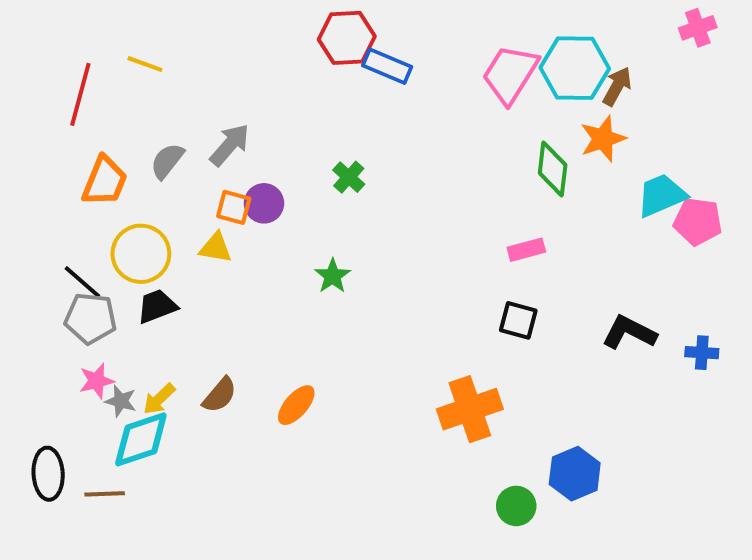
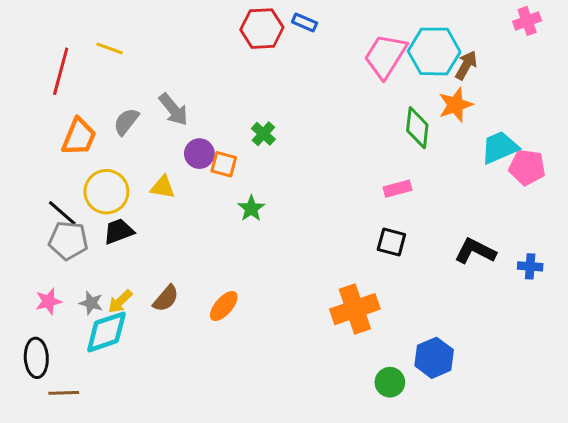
blue rectangle: (387, 66) -> (305, 22), moved, size x0.7
gray arrow: (230, 145) -> (173, 109), turned 100
orange square: (234, 207) -> (224, 164), moved
pink star: (97, 381) -> (48, 301), moved
brown line: (105, 494) -> (64, 393), moved

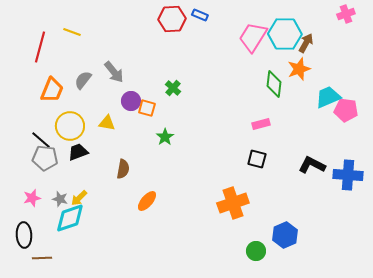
blue cross: (530, 266) -> (348, 175), size x1.8
brown semicircle: (166, 298) -> (123, 169), moved, turned -30

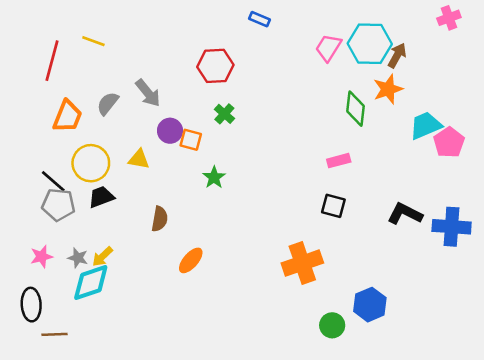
red hexagon: (172, 19) -> (215, 66), moved
pink trapezoid: (253, 37) -> (328, 48), size x0.7
pink pentagon: (346, 110) -> (449, 142), turned 30

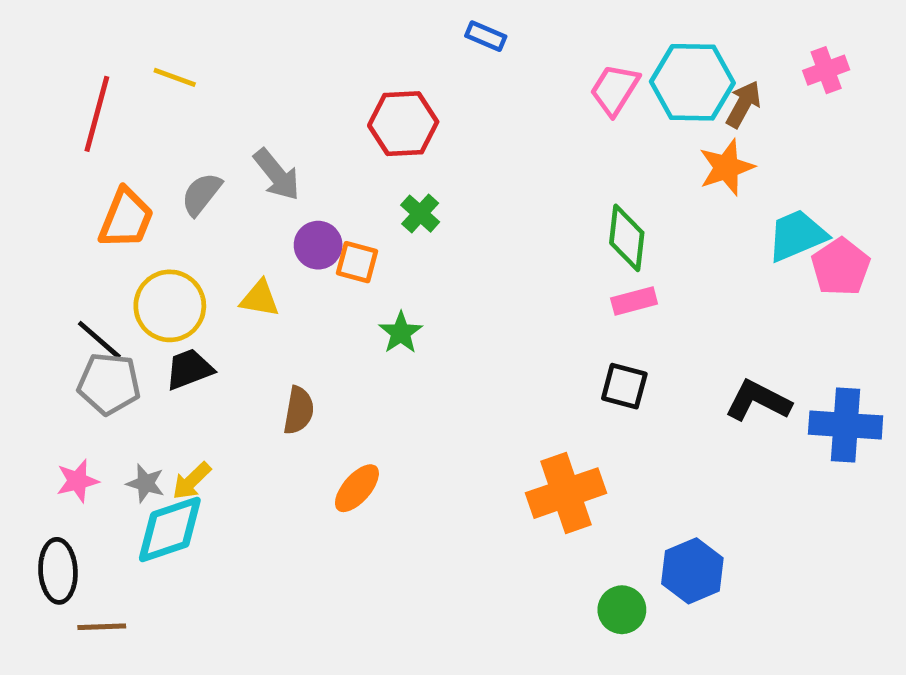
pink cross: (449, 18) -> (826, 70), moved
green diamond: (356, 109) -> (627, 238), moved

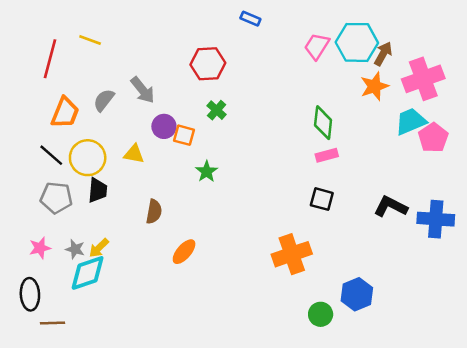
pink cross: (826, 70) -> (423, 79), moved, size x1.8
black line: (99, 340) -> (51, 155), moved
black trapezoid: (189, 369) -> (98, 190), turned 116

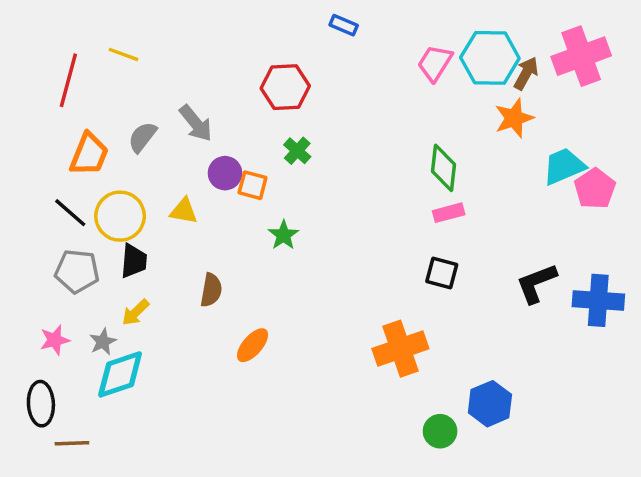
pink cross: (423, 79) -> (581, 56), moved
black L-shape: (391, 207) -> (536, 283), turned -48
yellow arrow: (99, 248) -> (136, 312), moved
gray star: (75, 249) -> (103, 342), turned 30

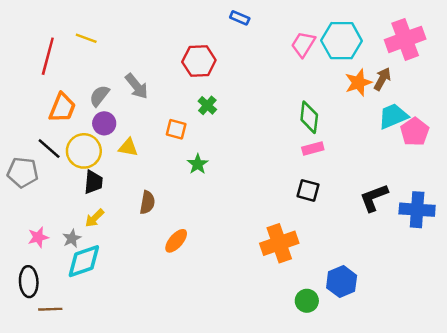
brown arrow: (526, 73) -> (382, 79), moved
purple circle: (225, 173) -> (104, 123), moved
gray pentagon: (77, 271) -> (23, 172), moved

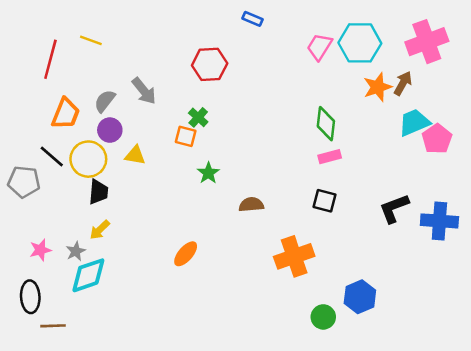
green cross: (207, 105) -> (198, 117), moved
brown semicircle: (147, 202) -> (251, 205), moved, turned -105

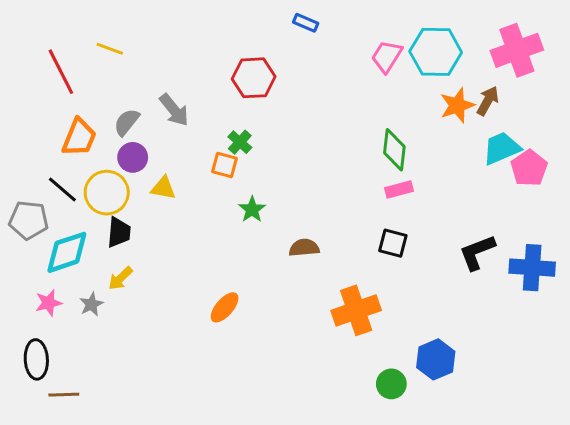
red line: (50, 59) -> (61, 72), turned -42
cyan diamond: (88, 275) -> (67, 252), moved

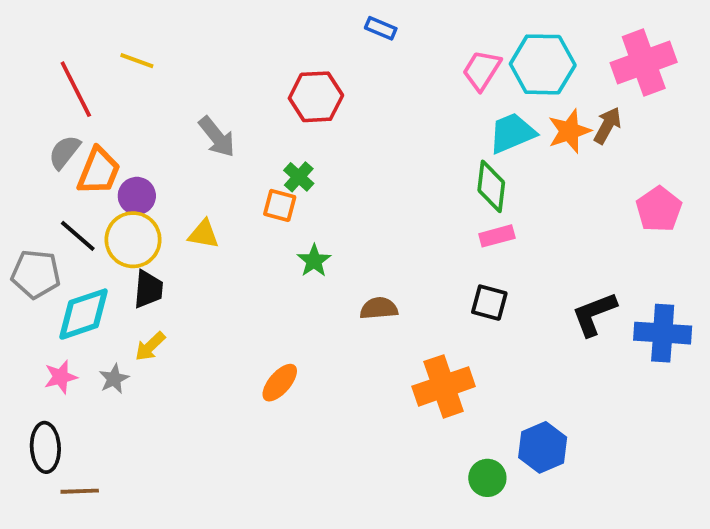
gray semicircle: (127, 122) -> (64, 152), moved
cyan trapezoid: (502, 148) -> (512, 133), moved
purple circle: (133, 157) -> (137, 196), moved

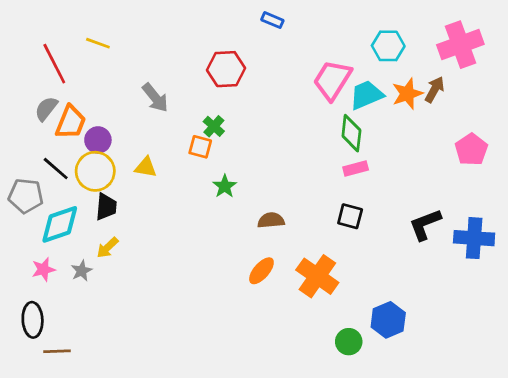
cyan hexagon: (543, 64) -> (388, 46), size x0.7
pink trapezoid: (482, 70) -> (332, 80), moved, size x1.4
orange ellipse: (280, 383) -> (261, 271), moved
orange cross: (444, 386) -> (317, 276), turned -36

